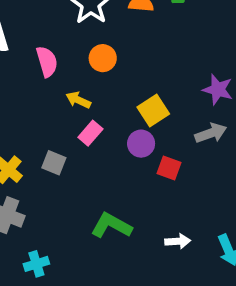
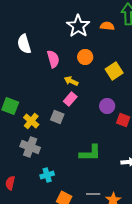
yellow square: (153, 110) -> (114, 71), moved
pink rectangle: (90, 133) -> (70, 99), moved
green L-shape: (111, 226) -> (90, 153), turned 150

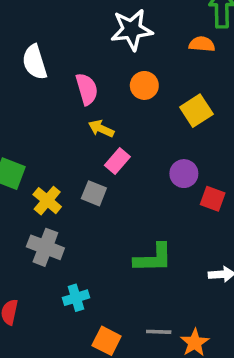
white star: (78, 26) -> (132, 30), turned 30
orange semicircle: (107, 26) -> (202, 44), moved
yellow arrow: (71, 81) -> (101, 129), moved

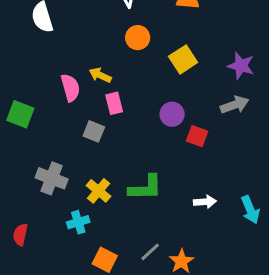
pink semicircle: (87, 89) -> (70, 88), moved
pink rectangle: (117, 161) -> (114, 103), turned -55
yellow cross: (47, 201) -> (99, 191), moved
gray line: (159, 332) -> (150, 252), turned -45

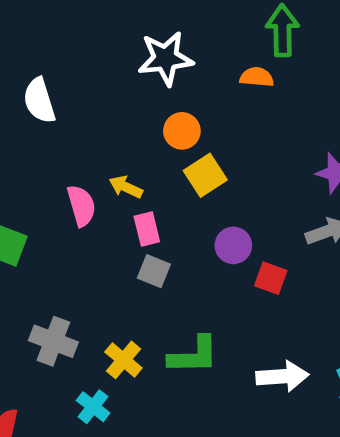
yellow square: (183, 59) -> (205, 175), moved
gray square: (94, 131) -> (154, 271), moved
white arrow: (205, 202) -> (282, 376), size x1.5
cyan cross: (78, 222) -> (93, 407), turned -35

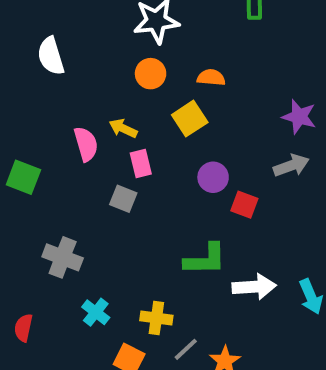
orange semicircle: (257, 77) -> (211, 78), moved
orange circle: (182, 131) -> (151, 74), moved
gray square: (154, 271) -> (123, 199), moved
green L-shape: (194, 355) -> (205, 259), moved
yellow cross: (123, 360) -> (156, 318), moved, turned -32

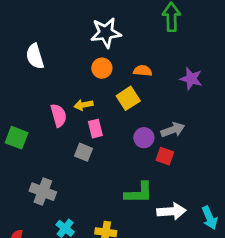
purple star: (299, 117) -> (191, 79), moved
yellow arrow: (123, 128) -> (84, 105), turned -36
gray arrow: (291, 166) -> (173, 130), moved

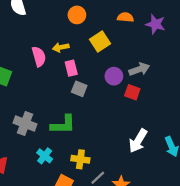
orange semicircle: (143, 71) -> (125, 17), moved
gray square: (84, 152) -> (79, 89), moved
green L-shape: (139, 193) -> (63, 125), moved
white arrow: (171, 211) -> (138, 141), turned 125

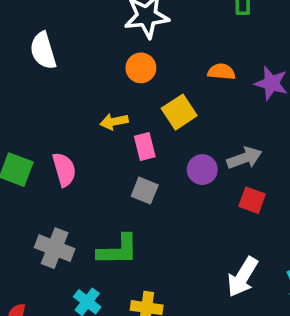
pink semicircle: (39, 57) -> (64, 170), moved
pink rectangle: (71, 68) -> (145, 147), moved
red square: (132, 92) -> (252, 200), moved

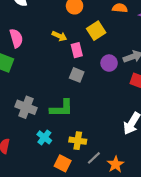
yellow arrow: (114, 122) -> (59, 36), turned -144
pink semicircle: (64, 170) -> (16, 38), moved

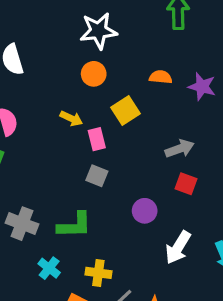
purple circle: (109, 63) -> (145, 211), moved

